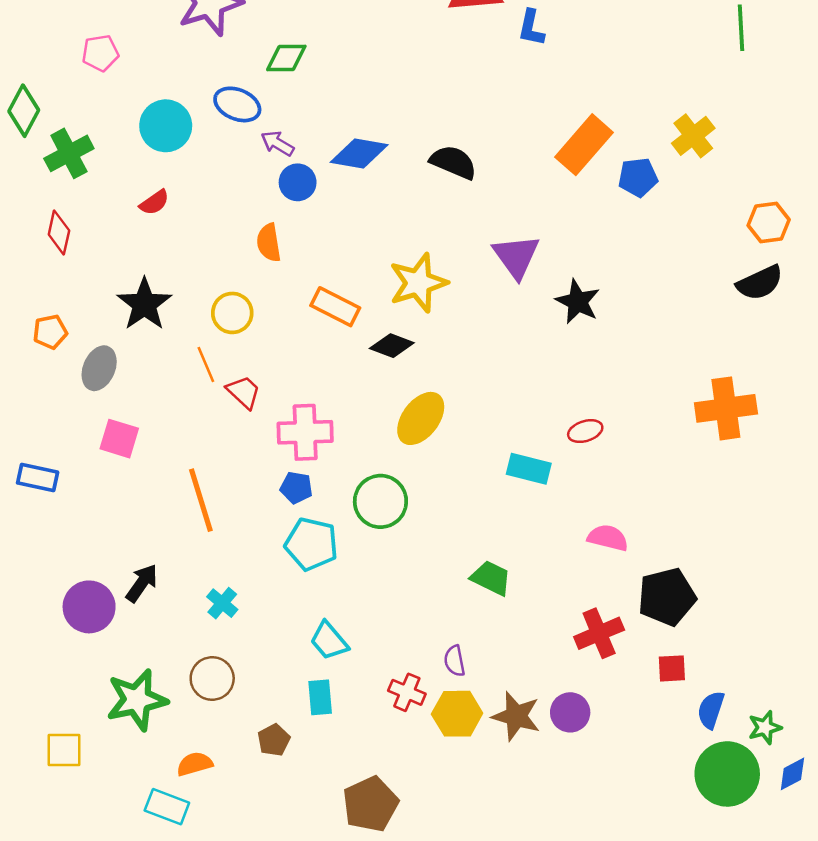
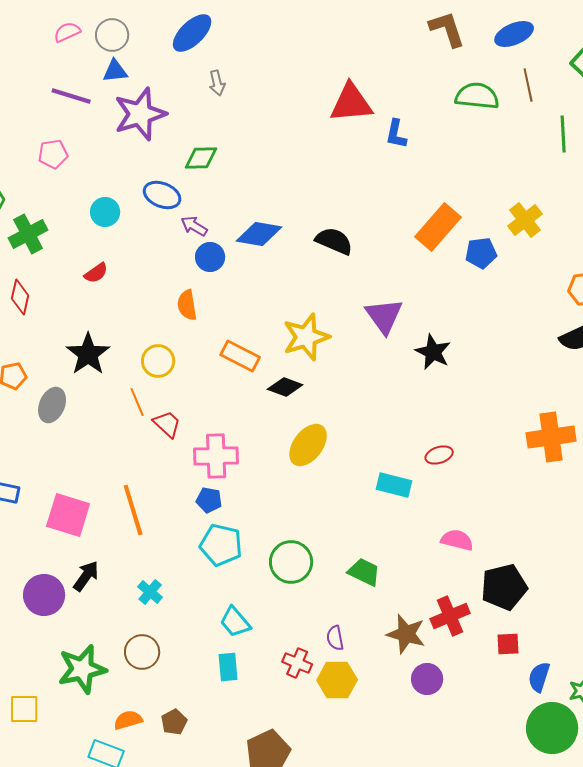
cyan circle: (166, 126) -> (105, 212), size x0.7
pink square: (119, 439) -> (68, 515), moved, size x1.4
green circle: (380, 501) -> (291, 562), moved
brown star: (516, 716) -> (406, 634), moved
brown pentagon: (274, 740) -> (174, 722), moved

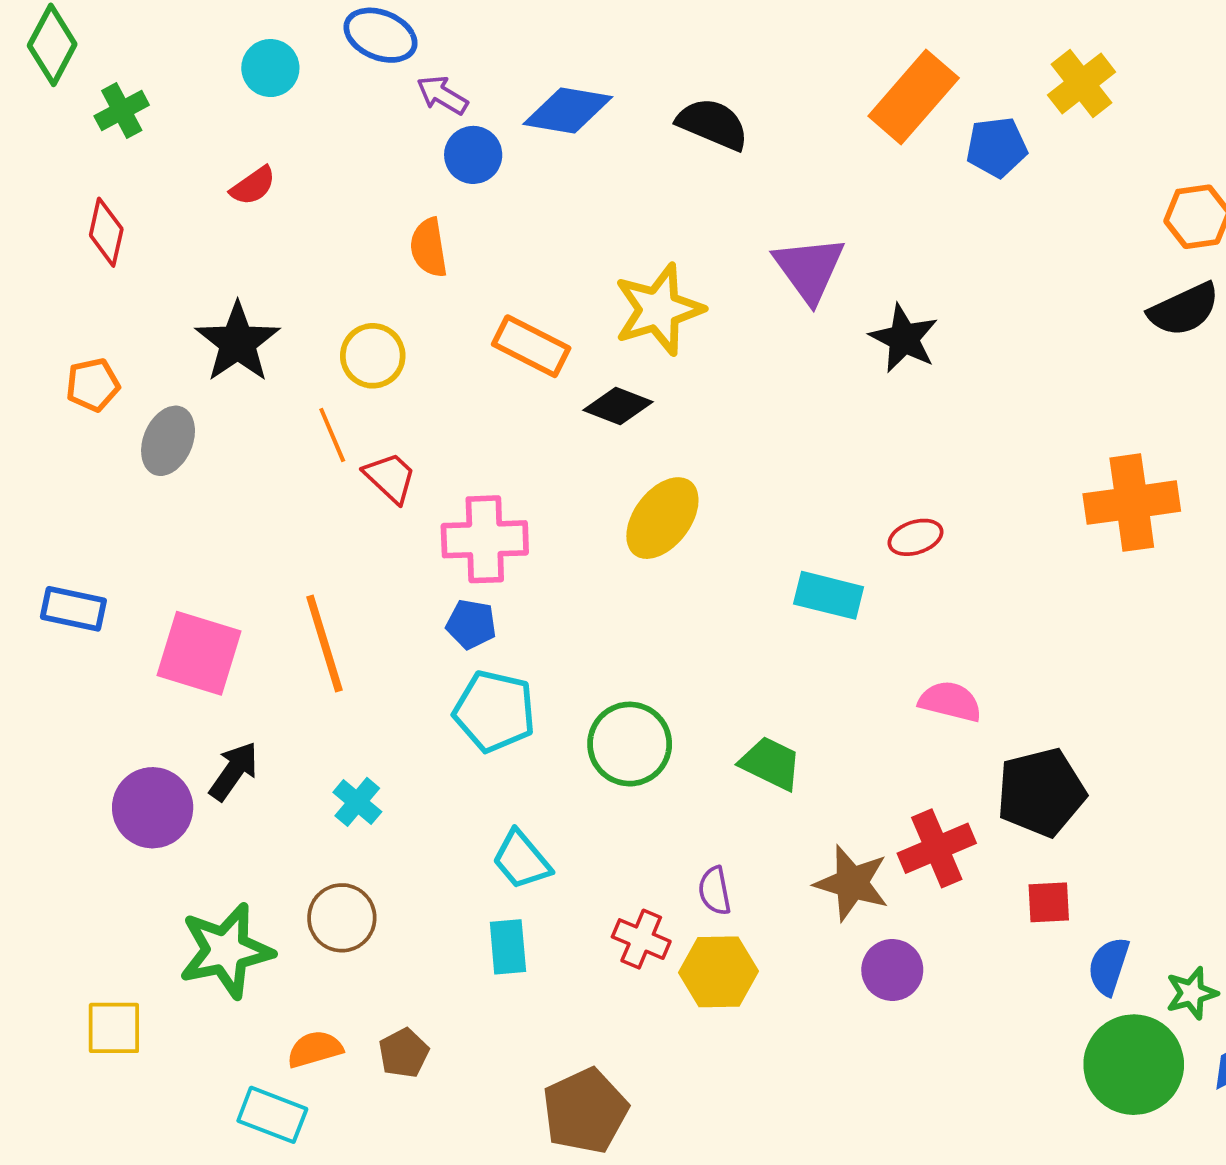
green cross: (28, 234) -> (122, 111), size x0.7

